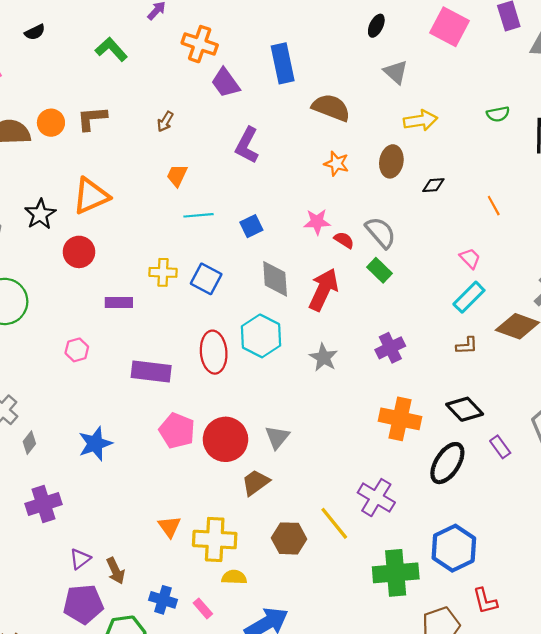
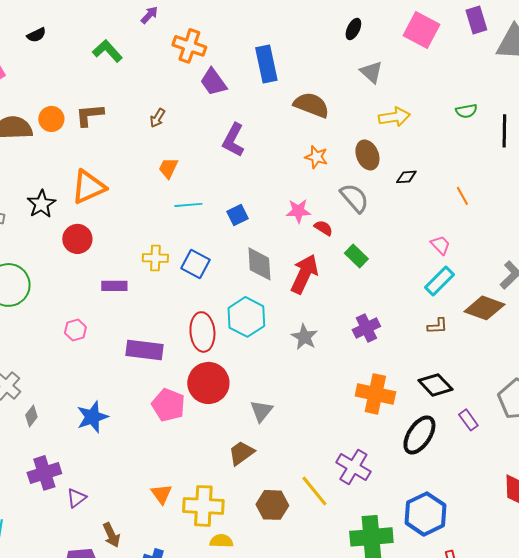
brown ellipse: (391, 161) -> (367, 155), turned -32
gray semicircle: (381, 233) -> (354, 198), moved
red circle: (225, 439) -> (208, 383), moved
purple triangle: (80, 559) -> (76, 498), moved

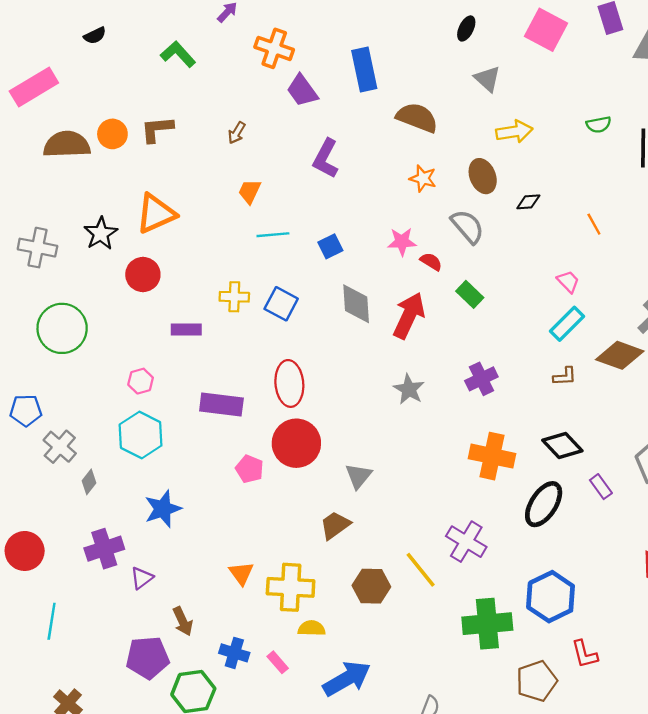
cyan hexagon: (246, 317) -> (141, 435), moved
pink pentagon: (168, 405) -> (250, 469), size x0.7
blue star: (92, 417) -> (163, 509), moved

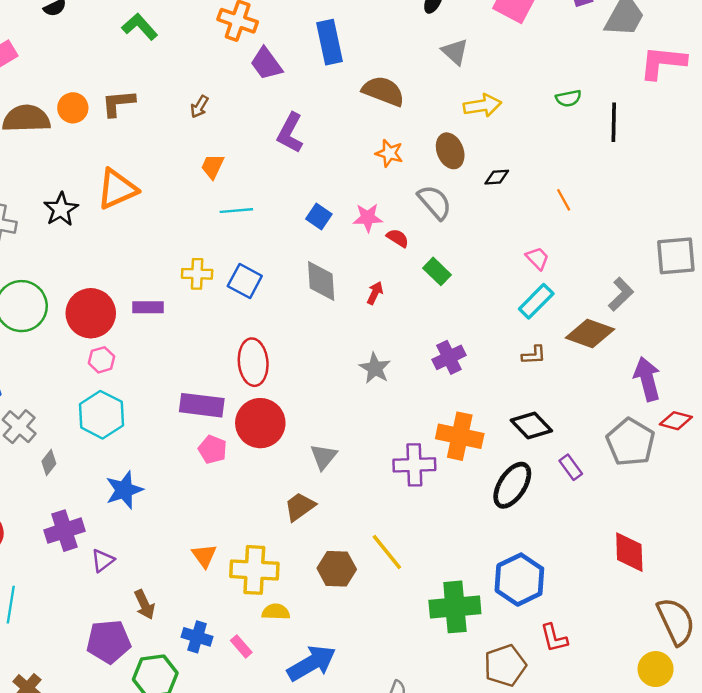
blue square: (330, 246) -> (319, 217), moved, turned -30
red circle: (143, 275) -> (91, 313), moved, size x1.4
red arrow: (409, 316) -> (375, 293), size x0.5
purple rectangle: (221, 405) -> (202, 405), moved
purple cross: (466, 542) -> (414, 465), moved, turned -33

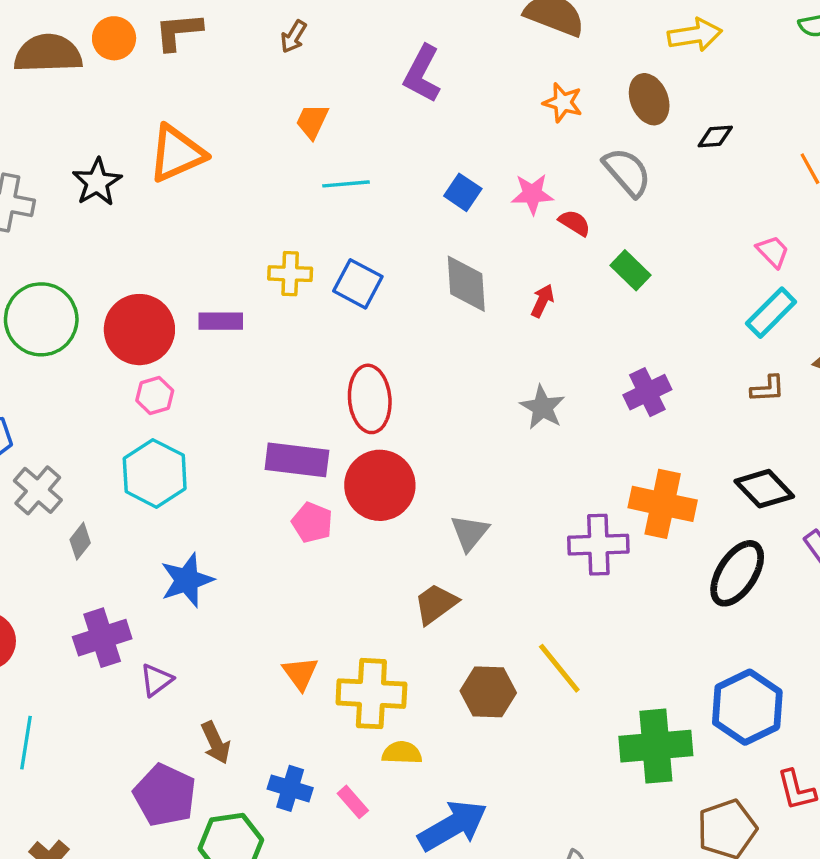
purple pentagon: (109, 642) -> (165, 795), turned 30

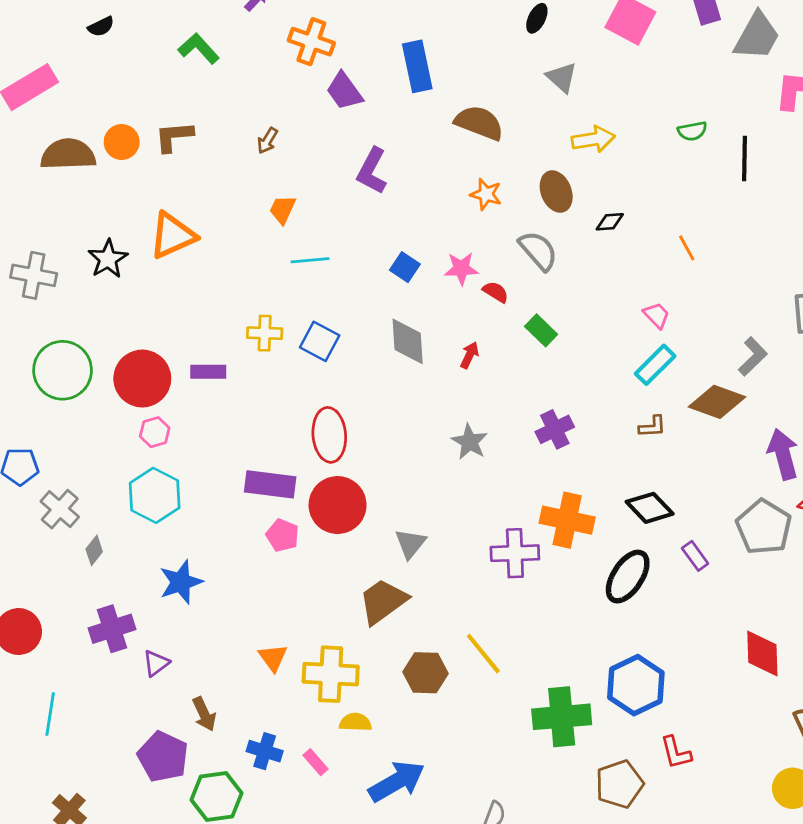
brown trapezoid: (436, 604) -> (383, 601), size x1.4

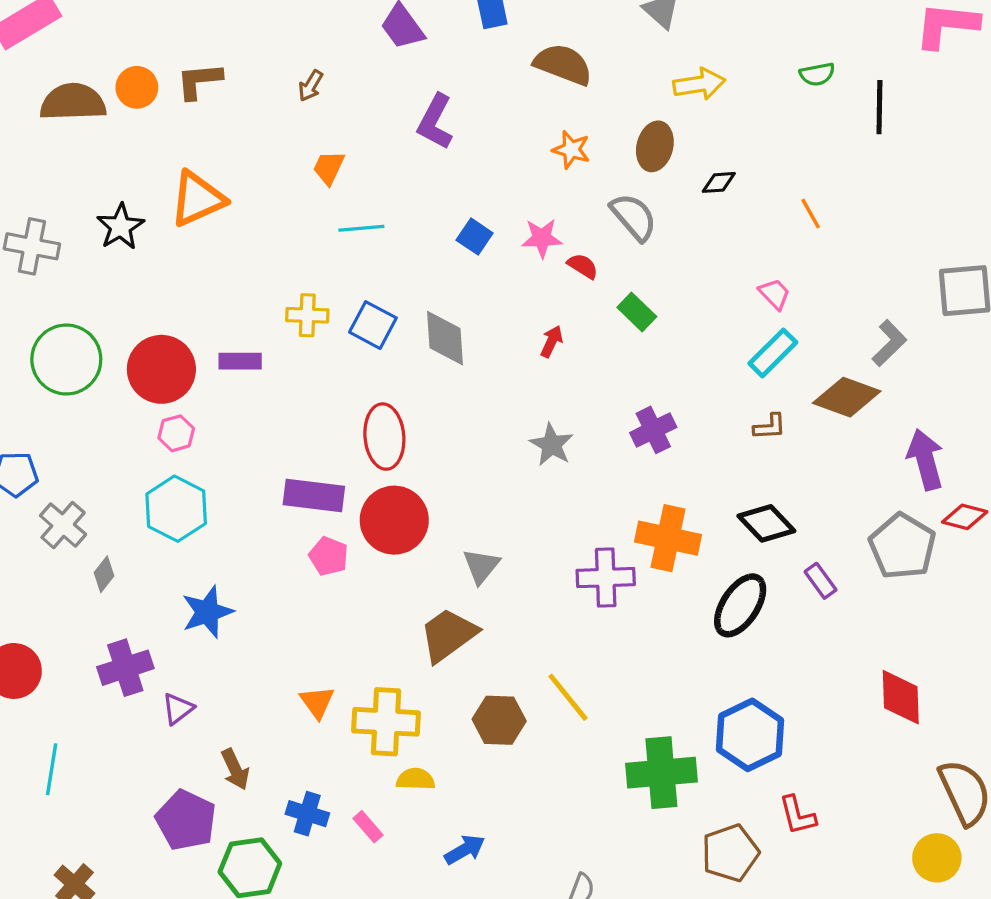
brown ellipse: (556, 192) -> (655, 146), turned 36
gray diamond: (408, 341) -> (445, 338), moved
blue arrow: (397, 781) -> (465, 850), size x0.6

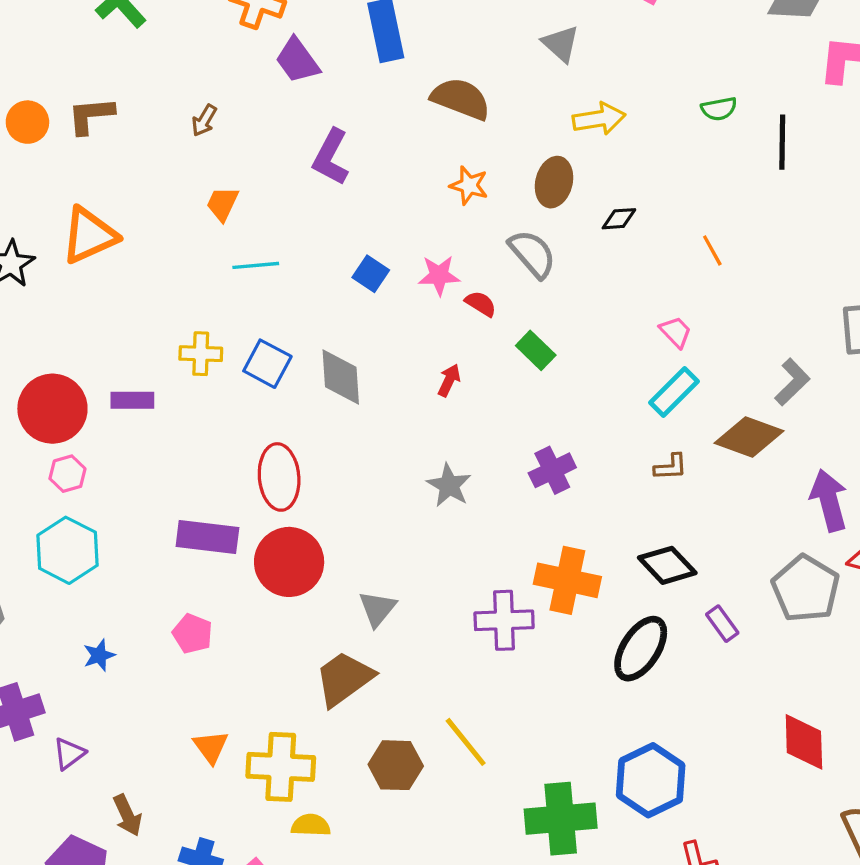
pink pentagon: (329, 556) -> (192, 634), moved
blue star: (207, 612) -> (99, 655), size x0.6

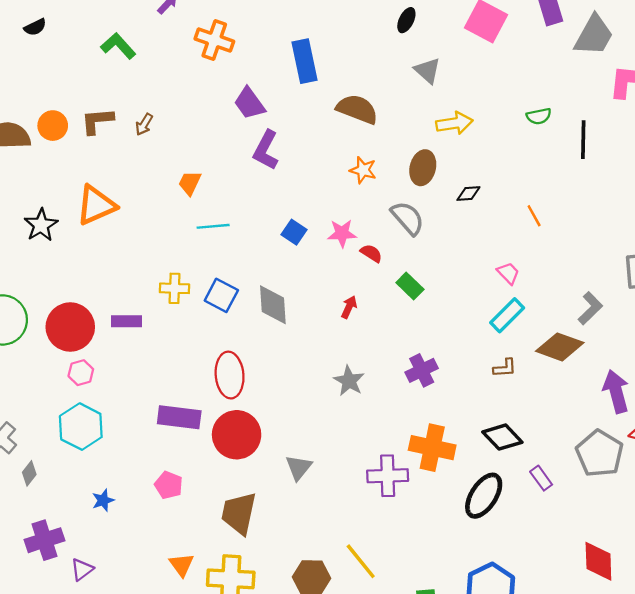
purple trapezoid: (297, 60) -> (249, 103), moved
brown arrow: (204, 120) -> (144, 124), moved
brown trapezoid: (344, 679) -> (239, 513), moved, turned -42

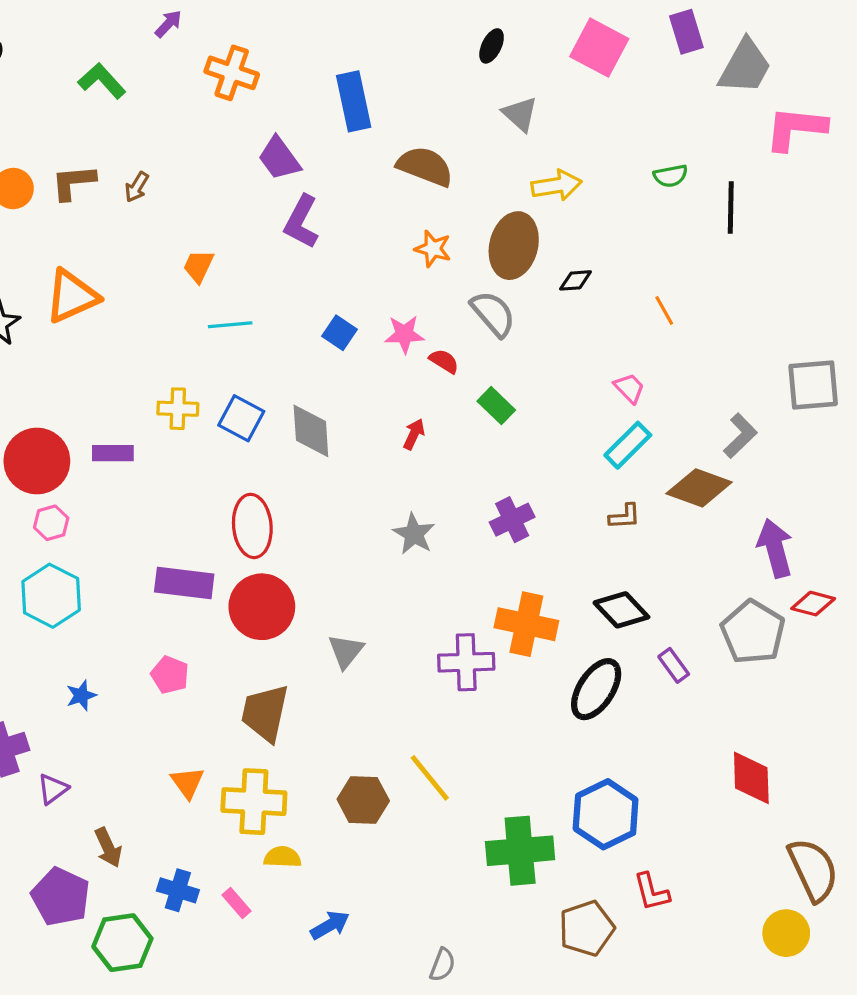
brown ellipse: (423, 168) -> (514, 246), size x1.4

